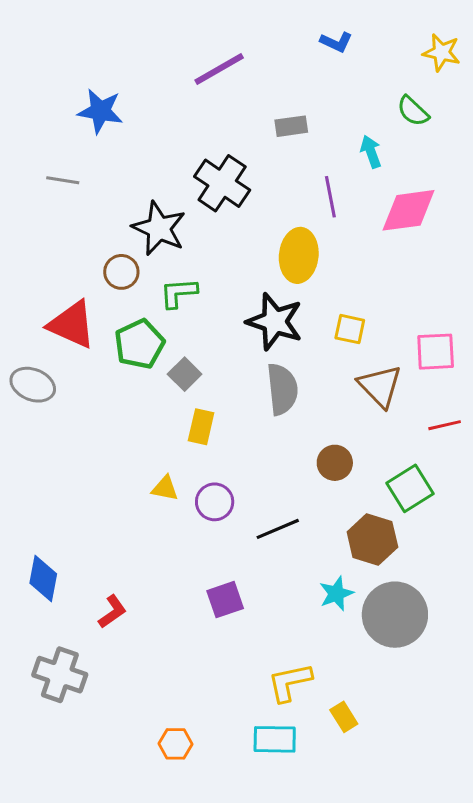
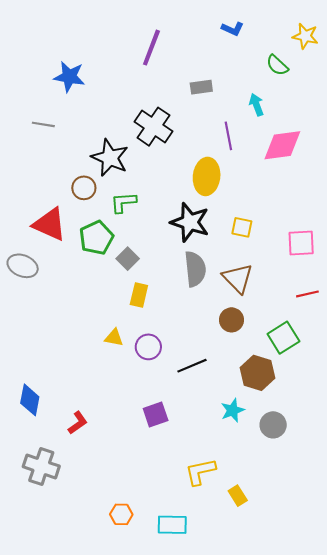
purple line: (219, 69) -> (151, 48), turned -39
green semicircle: (413, 111) -> (277, 65), moved
brown triangle: (380, 386) -> (238, 278), moved
gray circle: (395, 615) -> (273, 425), size x0.6
cyan rectangle: (275, 739) -> (172, 525), moved

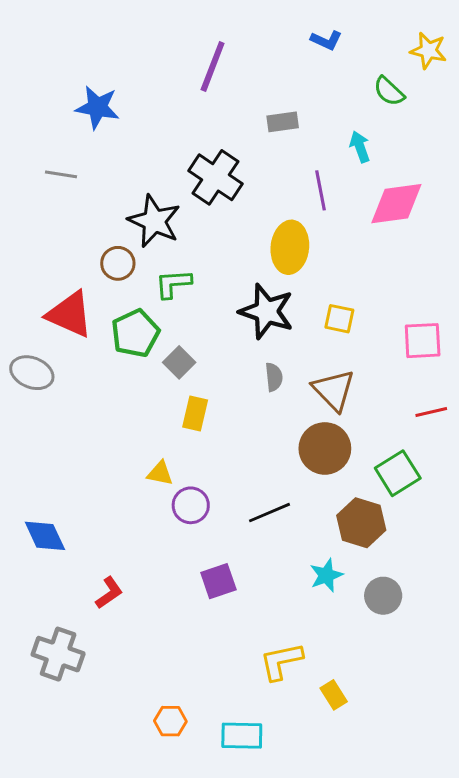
gray semicircle: (195, 269) -> (274, 377), size x0.6
brown circle: (232, 320) -> (325, 448), size x1.5
purple circle: (148, 347) -> (191, 505), moved
blue diamond: (30, 400) -> (45, 536), moved, turned -36

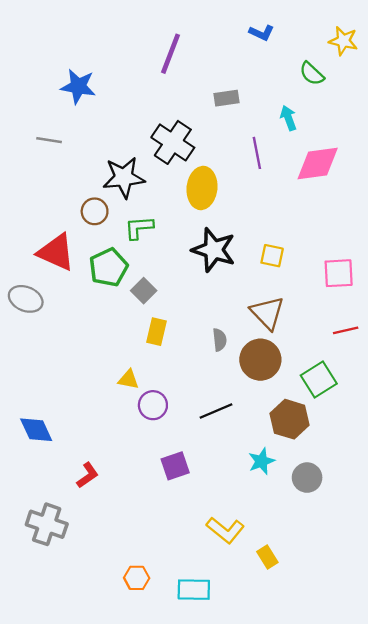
black star: (154, 221) -> (124, 177), turned -30
yellow ellipse: (290, 247) -> (202, 188), moved
gray semicircle: (274, 377) -> (220, 340), moved
yellow L-shape: (281, 661) -> (225, 530), turned -129

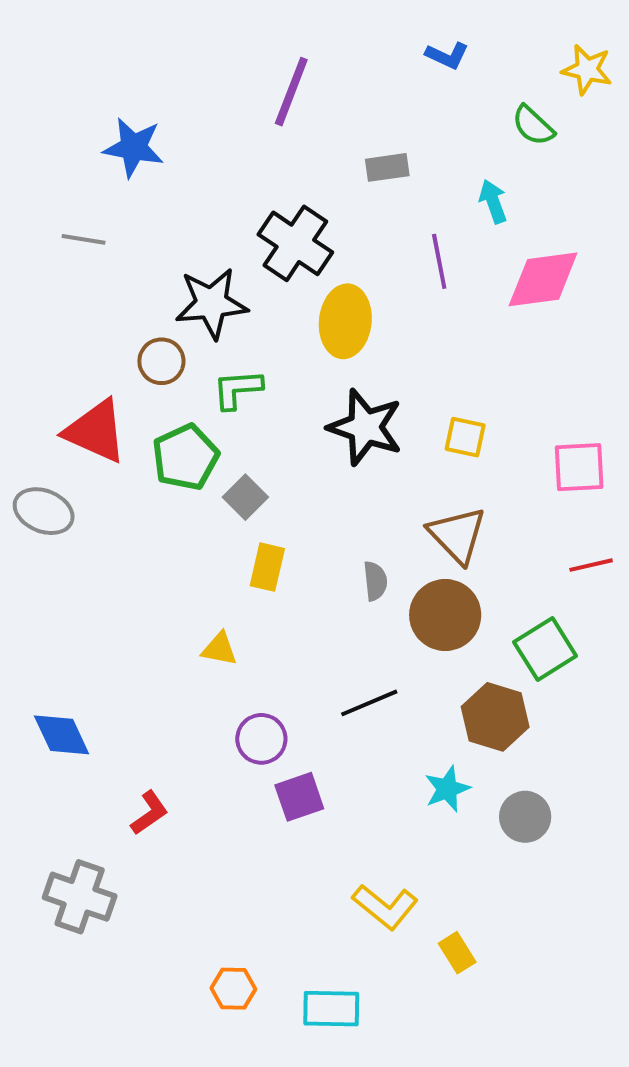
purple circle: (153, 405) -> (261, 739), moved

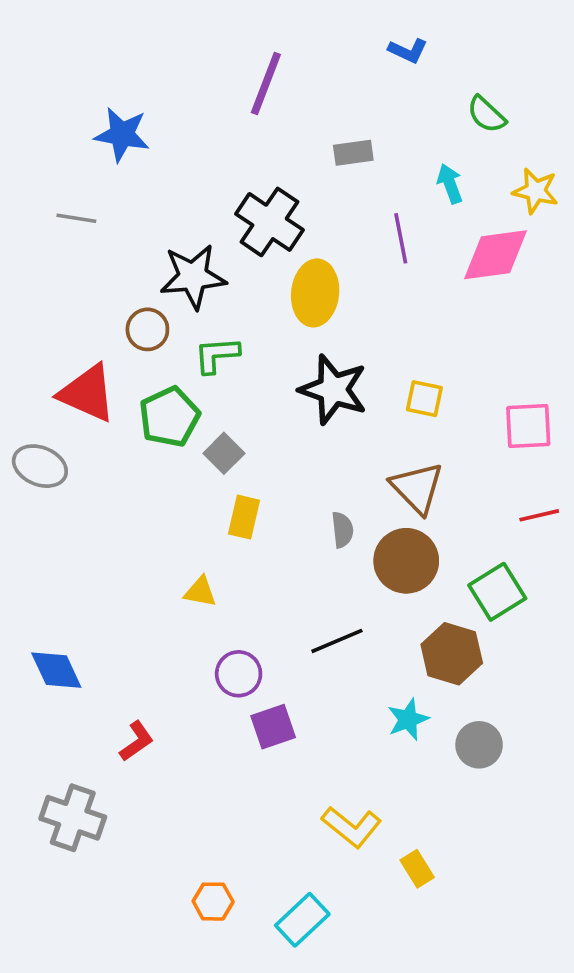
yellow star: (587, 70) -> (536, 191), moved
cyan rectangle: (331, 1009) -> (302, 920), turned -44

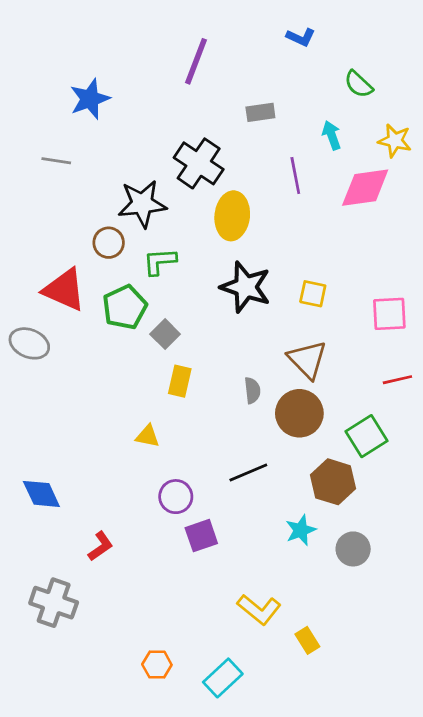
blue star: (122, 134) -> (90, 99), turned -30

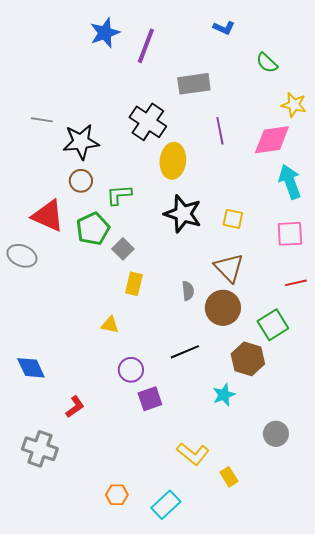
blue star: (90, 99) -> (105, 33), moved
gray rectangle: (260, 112) -> (194, 84), size x1.5
cyan arrow: (332, 135) -> (290, 182), moved, size x1.6
black star: (142, 204) -> (81, 142), moved
gray circle: (353, 549) -> (276, 434), moved

